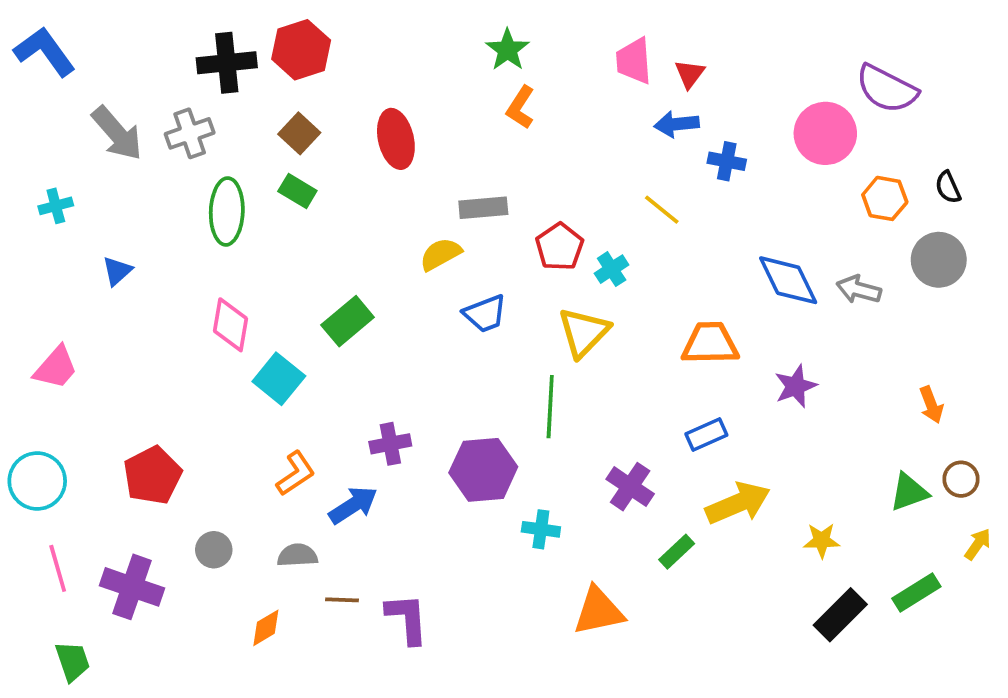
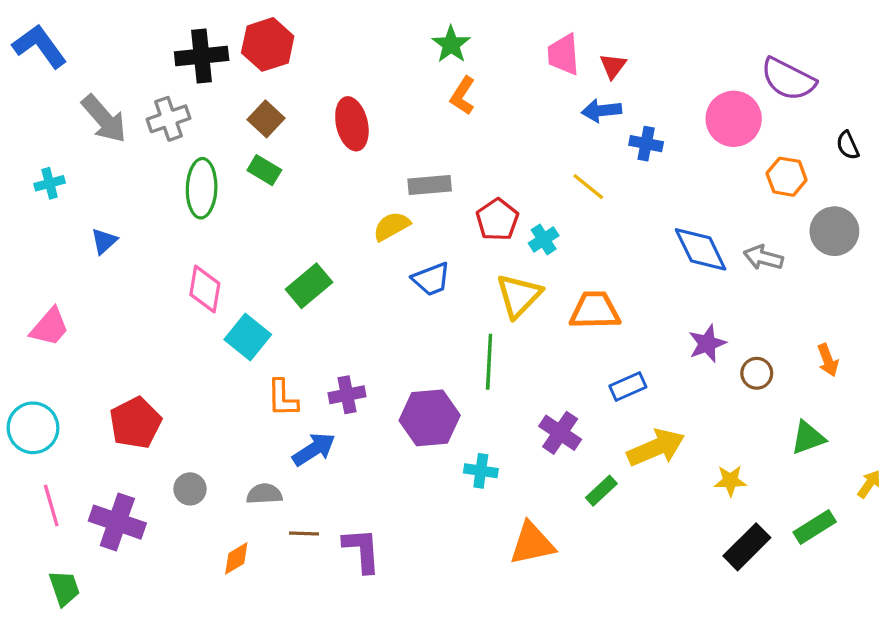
black semicircle: (948, 187) -> (848, 145), moved
orange trapezoid: (710, 343) -> (595, 310), moved
orange L-shape: (296, 474) -> (283, 398), moved, turned 123
brown circle: (961, 479) -> (757, 373), moved

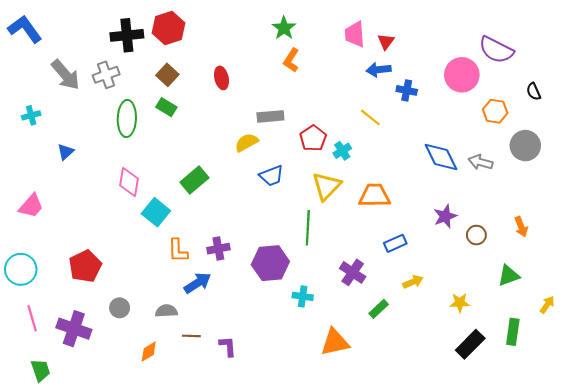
red ellipse: (352, 124) -> (222, 78), size x0.7
yellow arrow: (656, 448) -> (413, 282), size x0.6
green rectangle: (815, 527) -> (513, 332), turned -50
purple L-shape: (362, 550) -> (228, 346), size x0.7

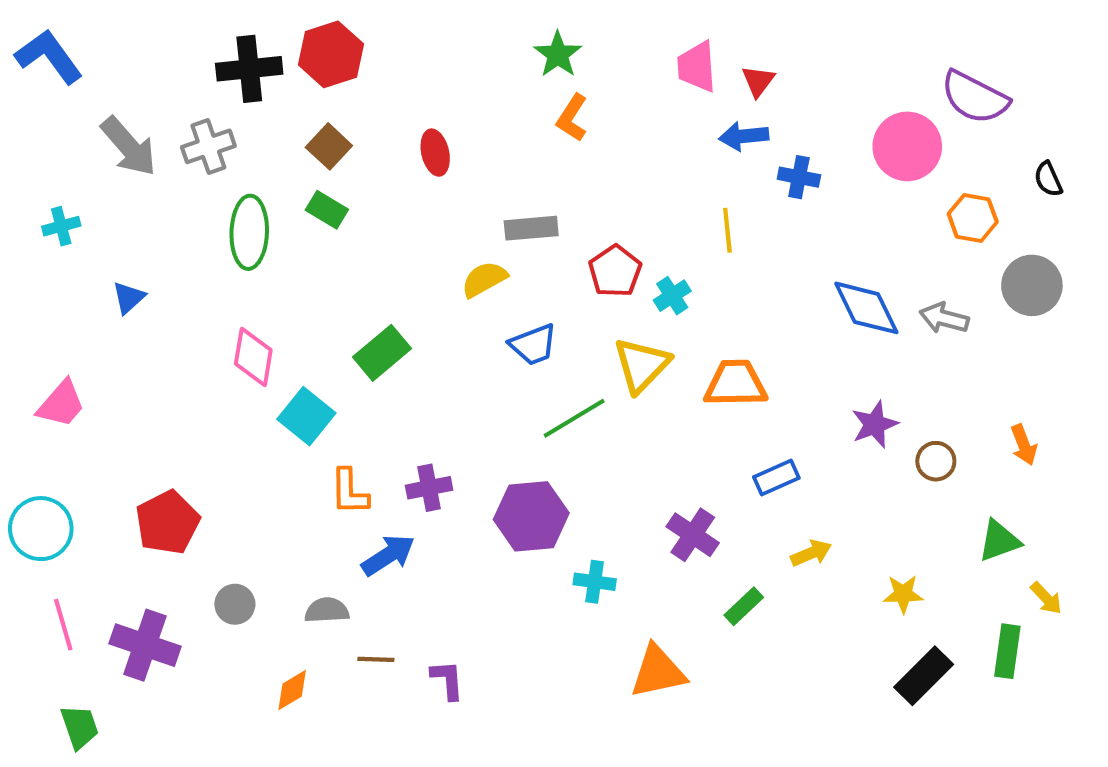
yellow line: (370, 117) -> (727, 230), turned 45
green line: (308, 228) -> (574, 418), moved, turned 56
yellow arrow: (547, 305) -> (1046, 598), moved, turned 102

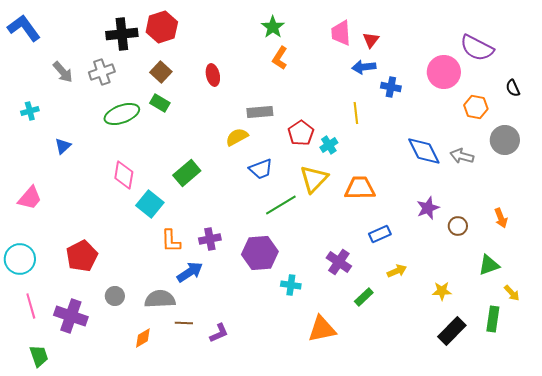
gray arrow: (129, 146) -> (63, 72), size x0.7
green ellipse: (249, 232) -> (122, 114), turned 68
gray semicircle: (327, 610) -> (160, 299), size x1.4
purple L-shape: (447, 680) -> (219, 333), turned 70

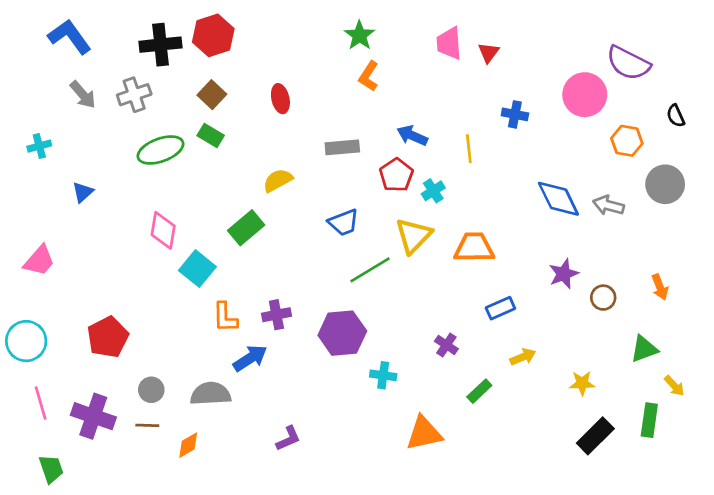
blue L-shape: (24, 28) -> (70, 37), moved
blue arrow: (364, 67) -> (412, 136), moved, turned 30
yellow semicircle: (237, 137) -> (278, 180), moved
purple cross: (339, 262) -> (446, 345), size x0.7
brown line: (184, 323) -> (147, 425), moved

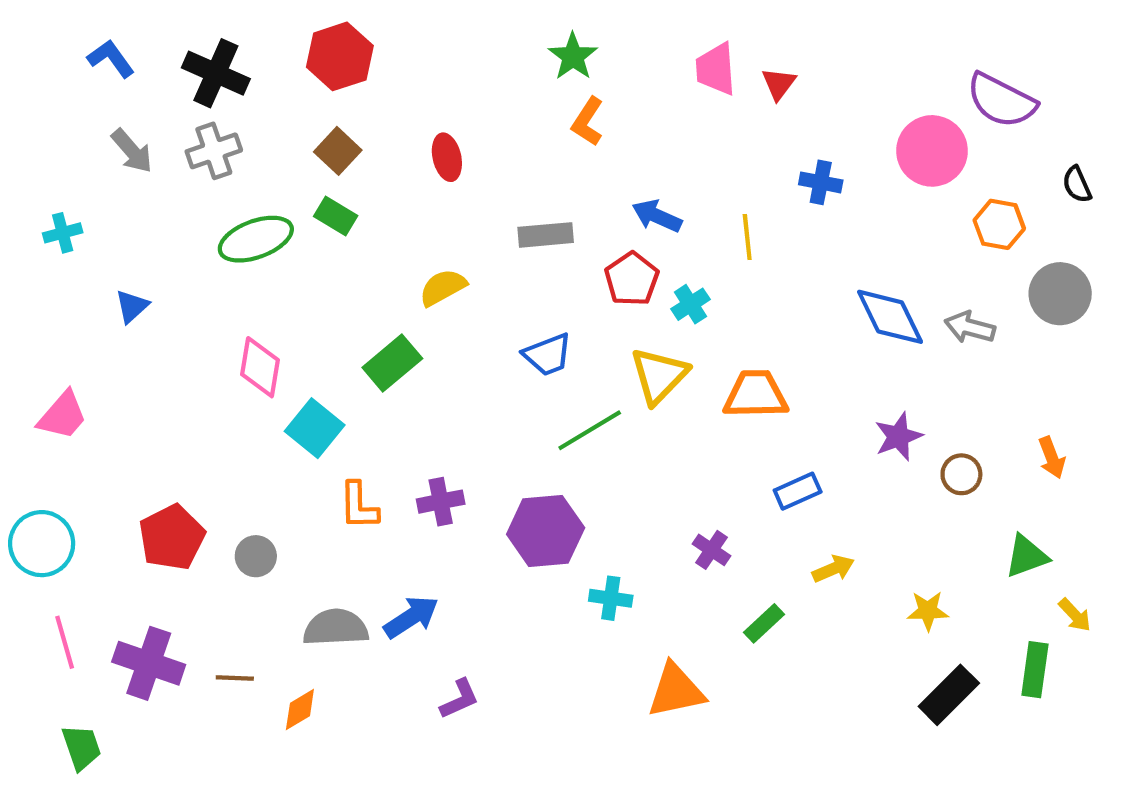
blue L-shape: (70, 37) -> (111, 58), size x0.7
black cross: (161, 45) -> (216, 73), moved, turned 30
blue arrow: (250, 358) -> (411, 617), moved
gray circle: (151, 390) -> (256, 556), moved

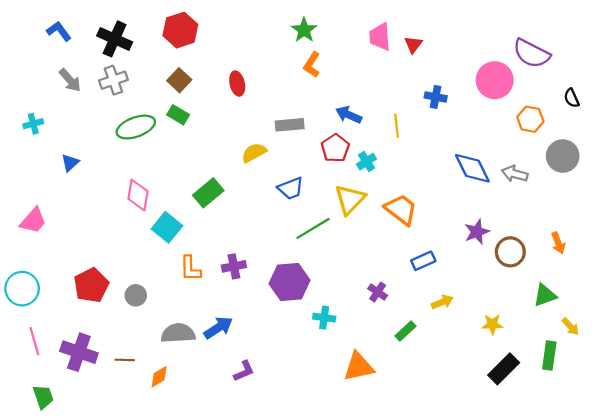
yellow semicircle: (443, 287) -> (254, 153), moved
orange trapezoid: (756, 394) -> (401, 210), turned 39
brown circle: (961, 474) -> (510, 252), size x1.4

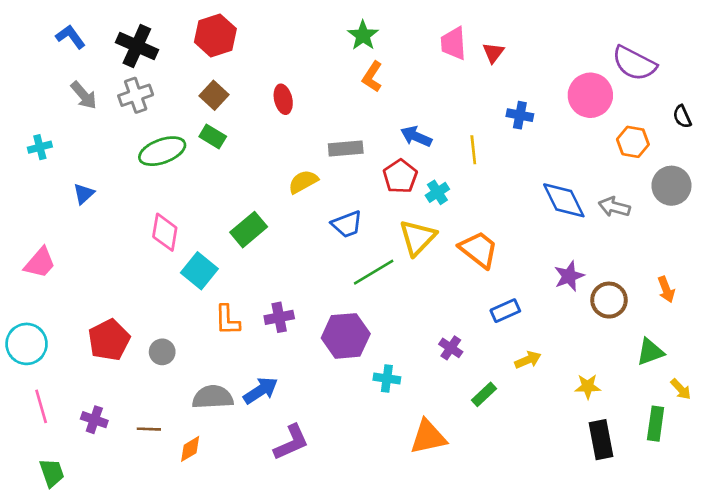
purple cross: (79, 352) -> (94, 420), size x0.6
black rectangle: (504, 369) -> (601, 440), turned -56
purple L-shape: (244, 371) -> (291, 442), size x1.4

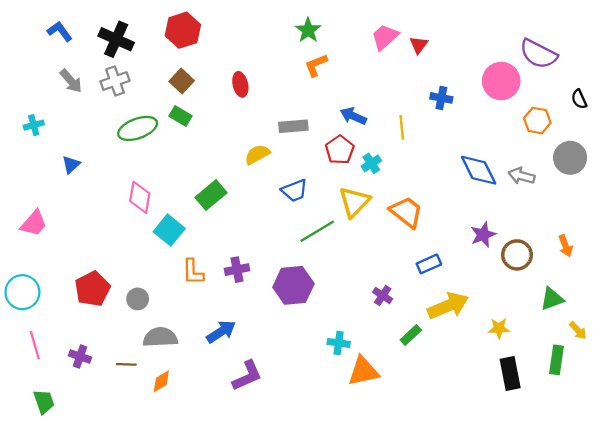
pink trapezoid: (453, 43) -> (385, 37), turned 52
orange L-shape: (372, 77) -> (316, 65), turned 35
yellow arrow: (528, 360) -> (448, 306), size x1.8
cyan cross: (387, 378) -> (339, 343), moved
gray semicircle: (213, 397) -> (160, 337), moved

